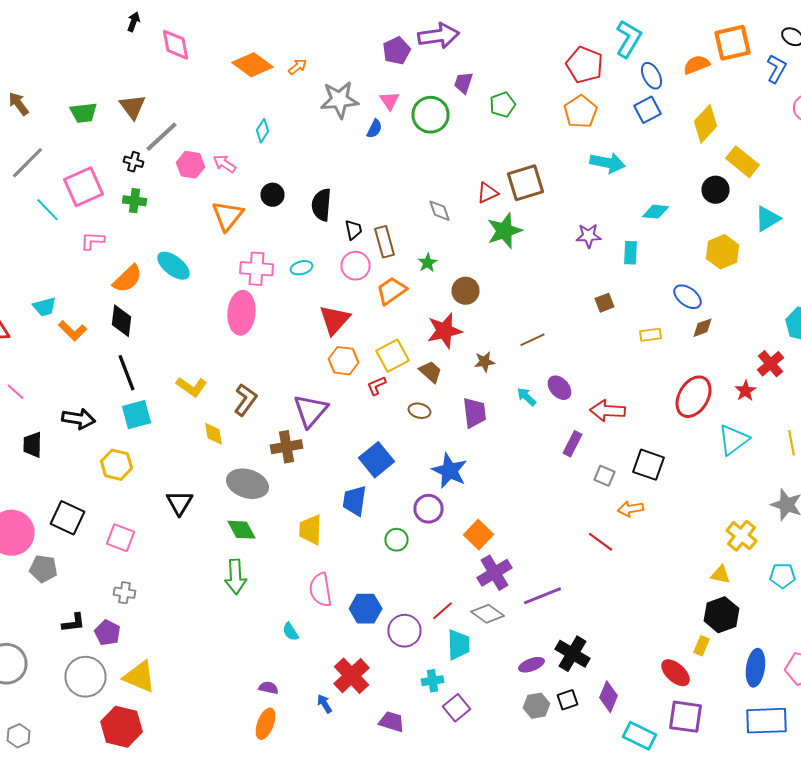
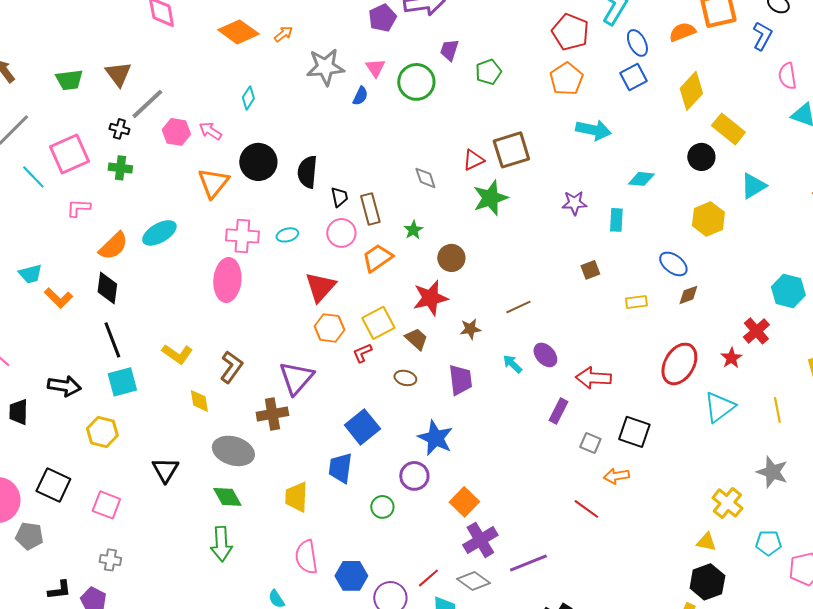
black circle: (272, 195) -> (258, 162), size x1.6
cyan ellipse: (174, 266) -> (159, 233), turned -68

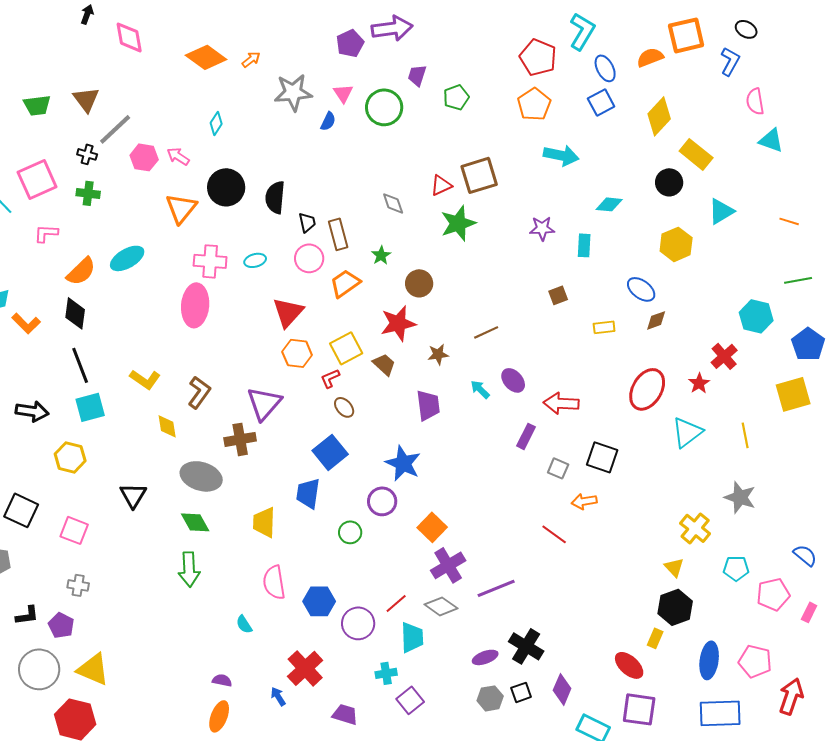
brown ellipse: (405, 378) -> (344, 407), moved, turned 35
yellow triangle: (706, 542) -> (674, 567), turned 35

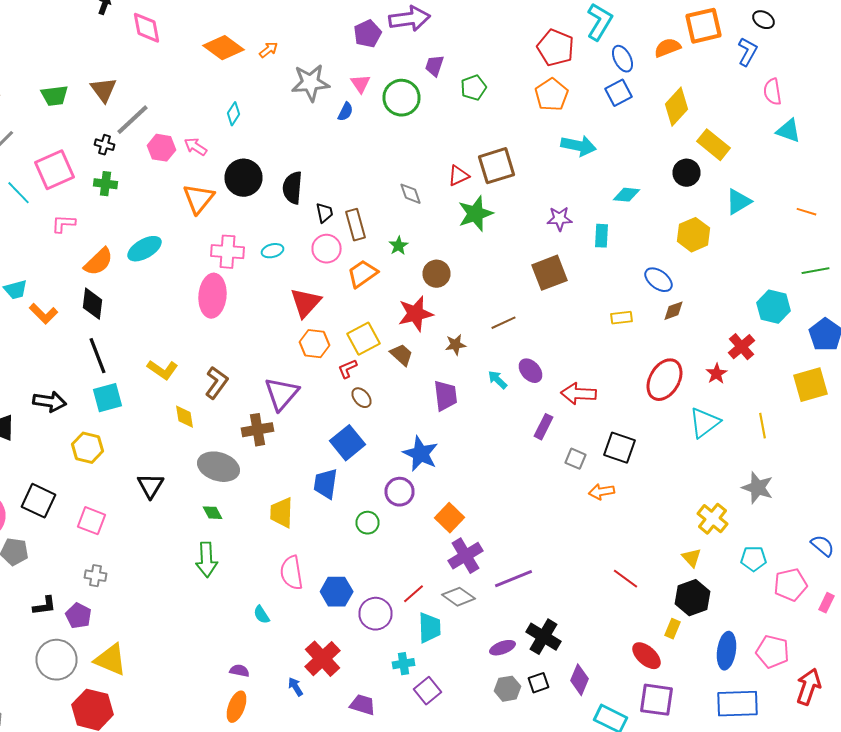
brown square: (558, 295) -> (550, 273), moved, size x1.8
green diamond: (195, 522) -> (212, 513), size x0.7
red line: (554, 534) -> (626, 579), moved

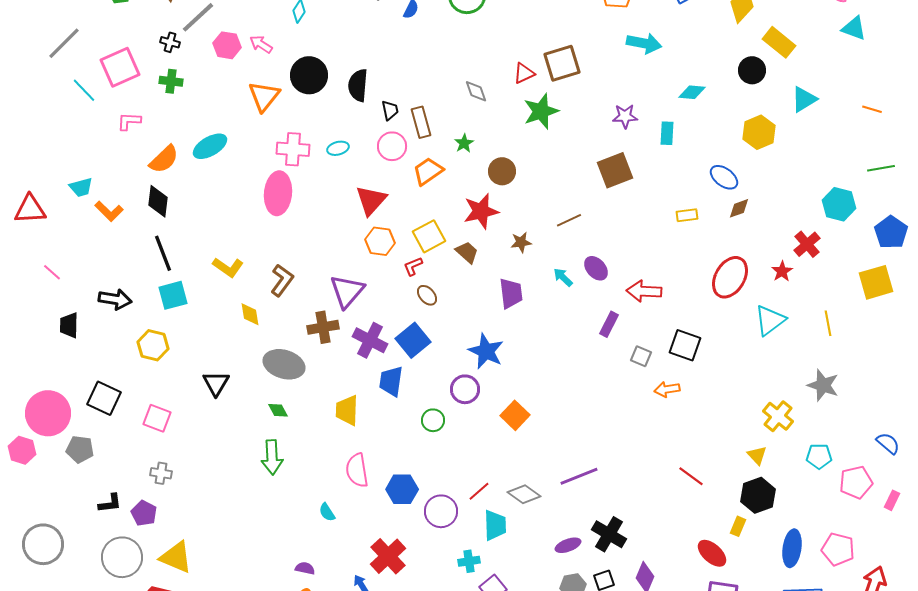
purple cross: (466, 556) -> (370, 340), moved, turned -32

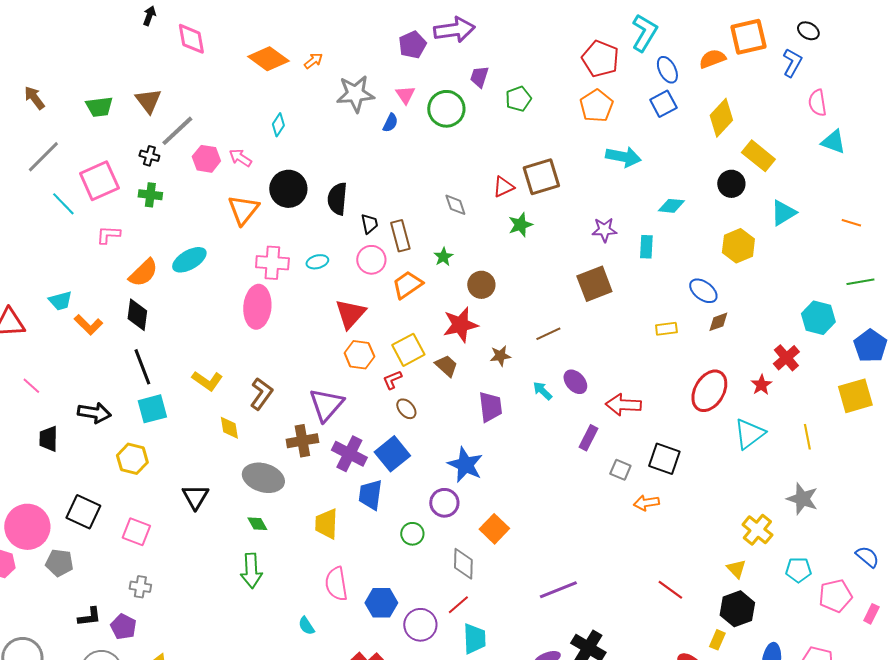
green star: (541, 111) -> (520, 225), size x0.7
gray diamond: (524, 494) -> (463, 564), moved, turned 56

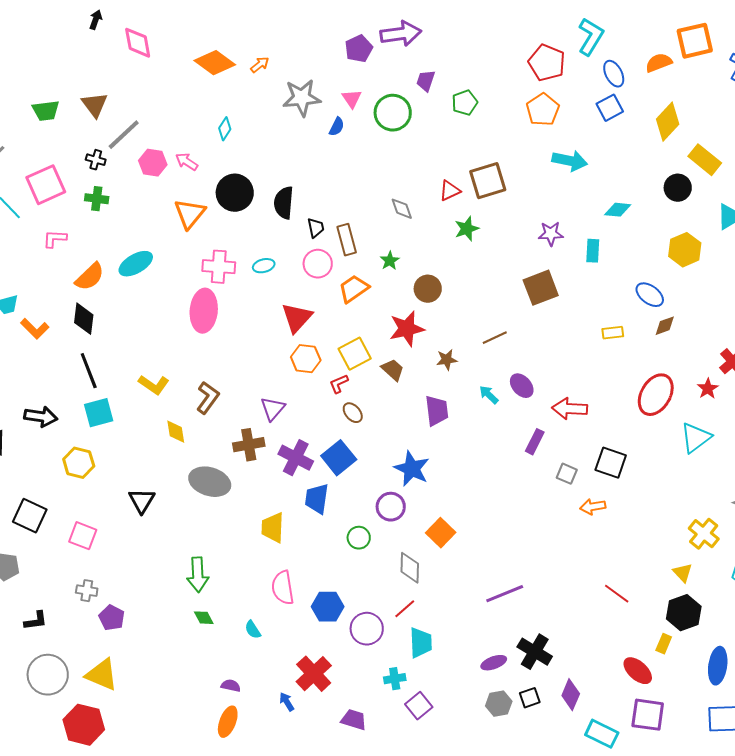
purple triangle: (326, 405) -> (273, 409), size x0.7
green diamond: (257, 524) -> (204, 618), moved
purple pentagon: (123, 627) -> (112, 618), moved

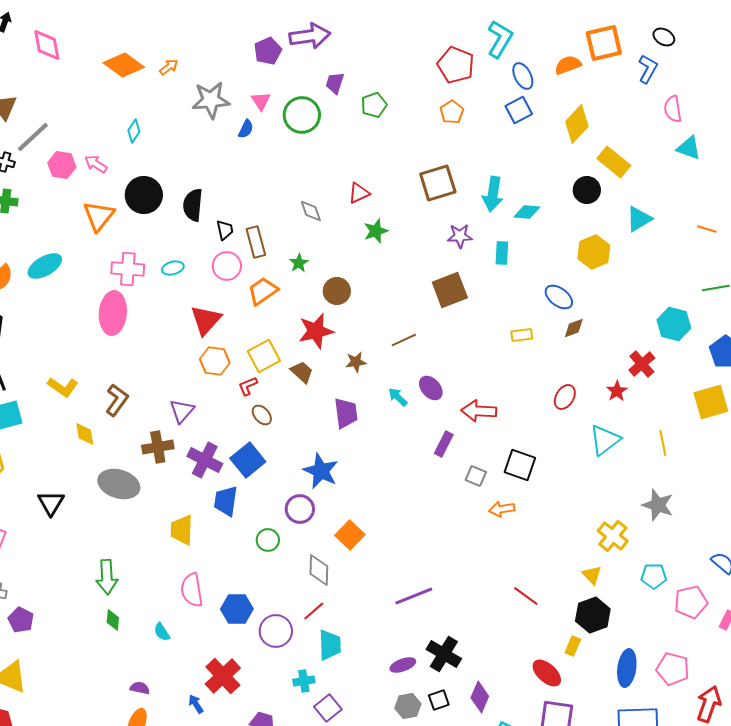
orange pentagon: (543, 110) -> (452, 112), size x0.7
cyan arrow: (570, 161) -> (493, 194), moved, turned 88
brown square: (488, 181) -> (438, 183), moved
red ellipse: (656, 395) -> (565, 397), size x0.6
green diamond: (204, 618) -> (113, 620), turned 35

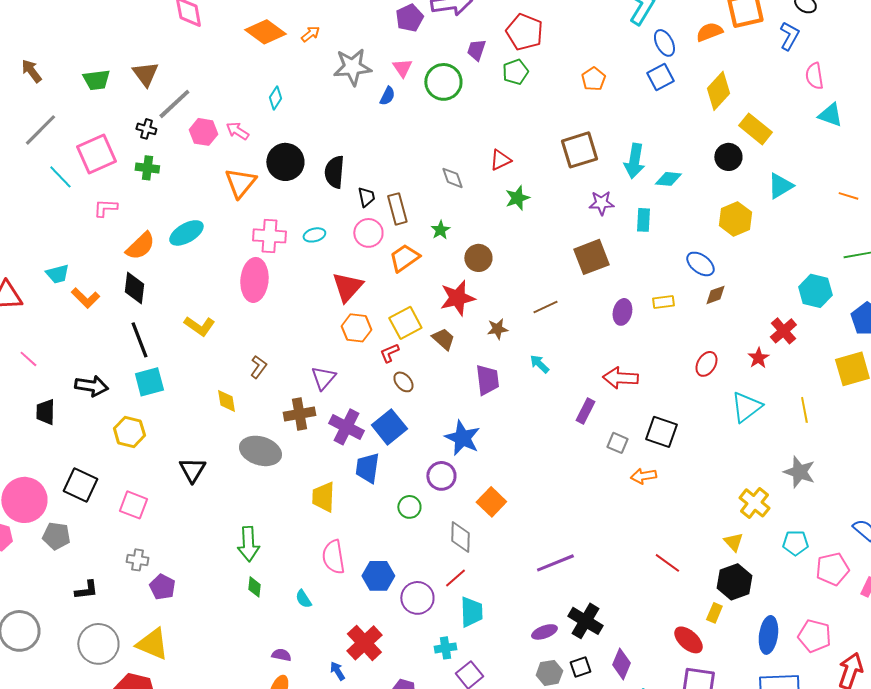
red pentagon: (456, 65) -> (524, 32), moved
yellow L-shape: (63, 387) -> (199, 326), moved
purple ellipse: (431, 388) -> (622, 312), moved, turned 55
brown L-shape: (117, 400) -> (258, 367), size x0.7

